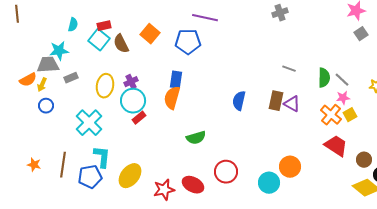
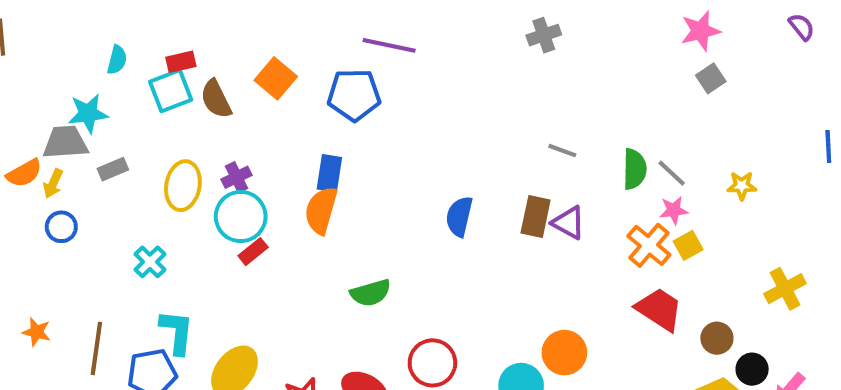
cyan square: (99, 40) -> (171, 91), turned 30
cyan cross: (89, 123) -> (150, 262), size x0.6
orange star: (34, 165) -> (37, 332), moved

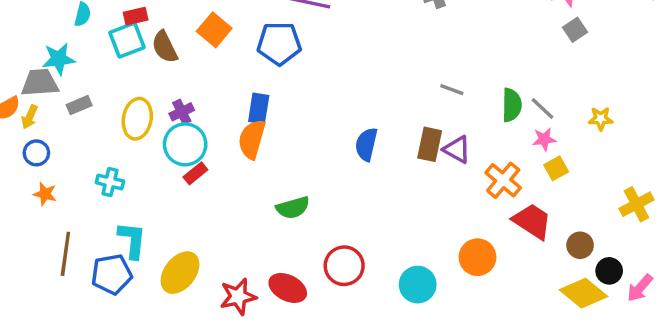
orange cross: (649, 245) -> (503, 180), moved
cyan cross: (150, 262) -> (110, 182), turned -32
orange star: (37, 332) -> (45, 194), moved
orange circle: (564, 353) -> (477, 257), moved

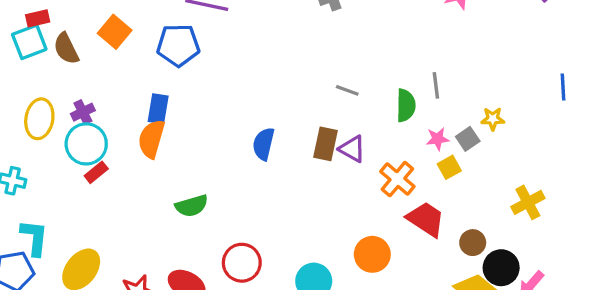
gray square: (575, 30) -> (468, 139), moved
gray line: (542, 108) -> (436, 85), moved, turned 40
black circle: (609, 271) -> (501, 268), size x1.4

